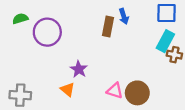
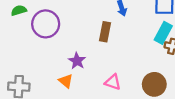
brown rectangle: (108, 26) -> (105, 32), moved
brown circle: (137, 93) -> (154, 84), moved

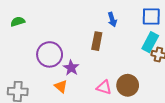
purple circle: (46, 24) -> (50, 54), moved
brown circle: (154, 84) -> (128, 85), moved

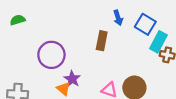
blue square: (151, 16) -> (145, 24), moved, turned 30
purple star: (71, 68) -> (72, 79), moved

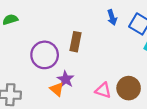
brown rectangle: (102, 41) -> (76, 42), moved

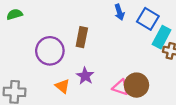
purple star: (66, 79) -> (85, 76), moved
pink triangle: (103, 90) -> (121, 87), moved

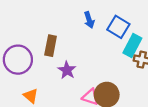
purple star: (85, 76) -> (67, 70), moved

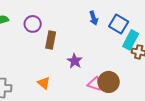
brown rectangle: (51, 46) -> (51, 40), moved
purple circle: (18, 60) -> (33, 24), moved, size x0.7

